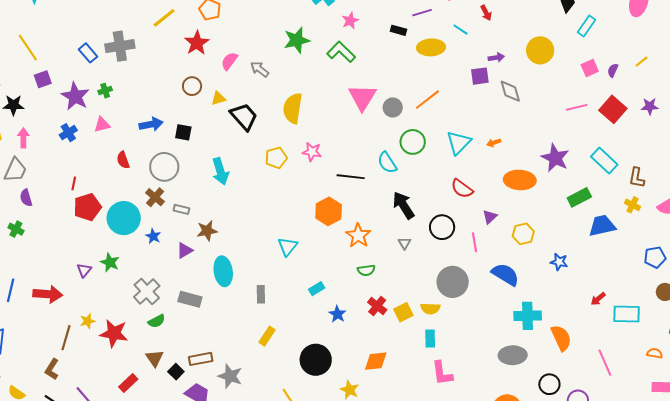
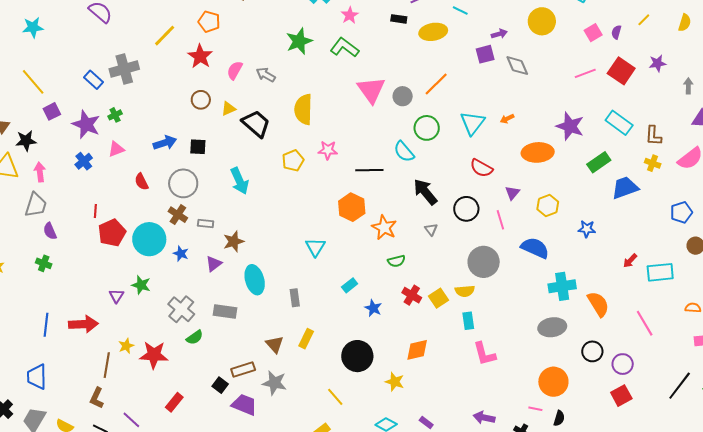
brown triangle: (155, 358) -> (275, 344), moved

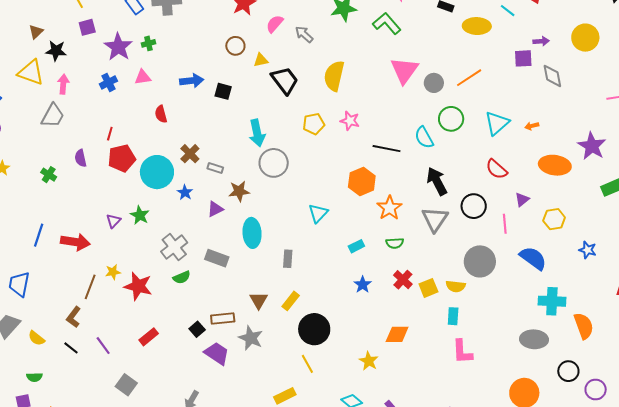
gray circle: (183, 183) -> (274, 163), moved
gray triangle: (431, 229) -> (435, 219), size x2.0
purple semicircle: (50, 231) -> (81, 158), moved
cyan rectangle: (350, 285) -> (356, 246), moved
black circle: (357, 356) -> (314, 329), moved

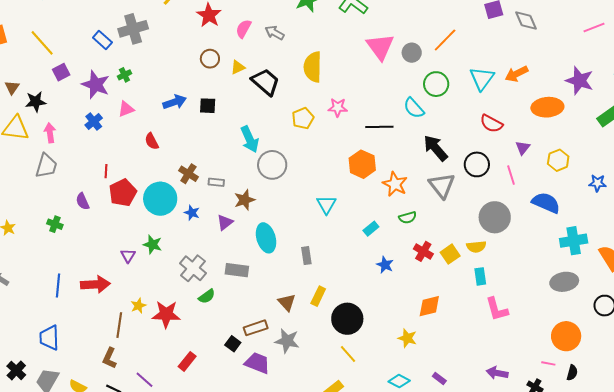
orange arrow: (532, 126) -> (517, 74), size x1.6

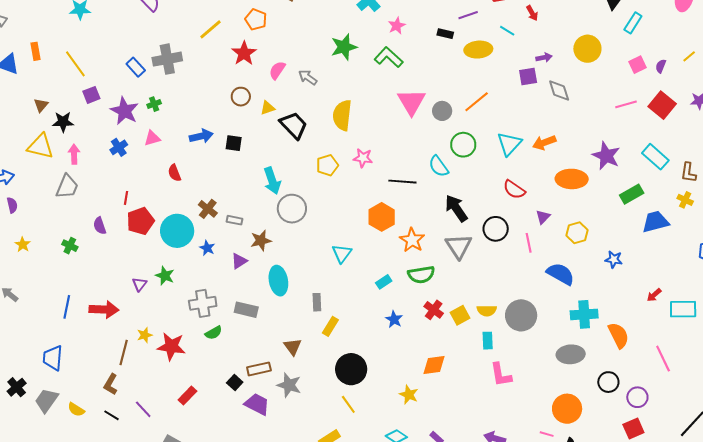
gray circle: (495, 217) -> (521, 315), moved
green semicircle: (408, 218) -> (421, 275), size x1.5
gray cross: (193, 268) -> (203, 303), turned 36
yellow rectangle: (318, 296) -> (330, 326), moved

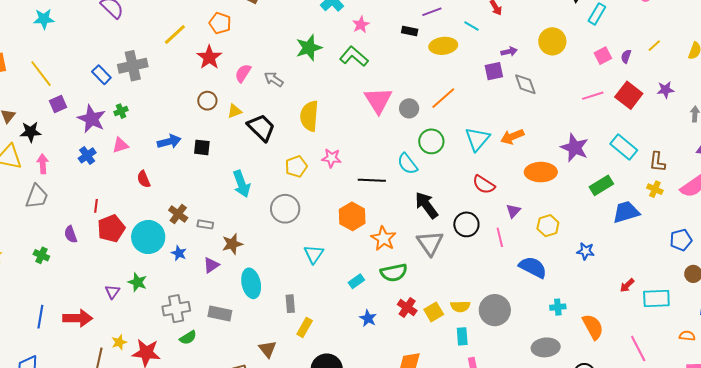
gray circle: (292, 209) -> (285, 209), moved
cyan cross: (584, 314) -> (558, 307), size x0.6

